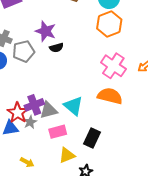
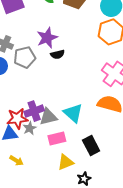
purple star: (46, 31) -> (47, 38), turned 30
red star: (18, 113) -> (17, 119), turned 30
black rectangle: (92, 138) -> (91, 146), turned -54
yellow arrow: (27, 162) -> (16, 161), moved

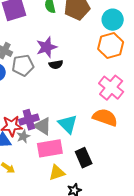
gray triangle: (48, 117) -> (43, 126), turned 42
pink rectangle: (57, 138) -> (50, 148), size x1.4

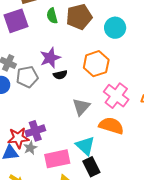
orange hexagon: (111, 46) -> (96, 64), moved
cyan triangle: (68, 124) -> (85, 146), moved
gray triangle: (43, 126) -> (81, 107), moved, turned 42

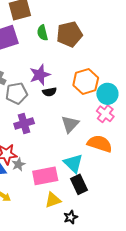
cyan circle: (115, 28) -> (107, 94), moved
pink cross: (116, 96) -> (105, 114), size x0.7
purple cross: (35, 131) -> (24, 123), moved

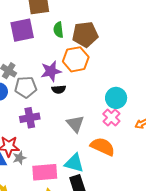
orange hexagon: (86, 81) -> (76, 59), moved
gray triangle: (70, 124) -> (75, 124), turned -30
cyan triangle: (73, 163) -> (74, 163), turned -35

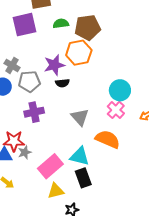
green semicircle: (58, 30) -> (61, 24), turned 91
pink rectangle: (45, 172) -> (50, 166), turned -35

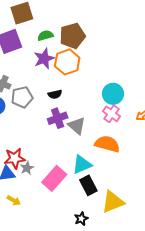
purple star: (54, 65) -> (44, 59), moved
purple cross: (34, 112) -> (58, 118), moved
cyan triangle: (80, 156) -> (82, 165), turned -30
yellow triangle: (56, 191) -> (113, 202), moved, size x1.4

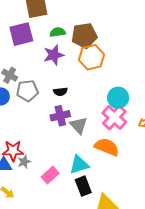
orange hexagon: (67, 62) -> (92, 57), moved
pink cross: (112, 114) -> (114, 117), size x1.4
pink rectangle: (54, 178) -> (50, 175), size x0.7

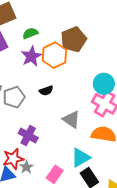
brown pentagon: (84, 36) -> (74, 39), moved
orange hexagon: (92, 57) -> (54, 55), moved
purple cross: (60, 116) -> (28, 136), moved, turned -36

